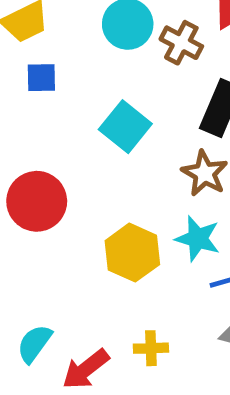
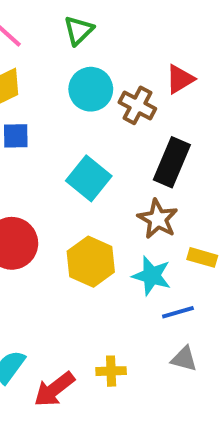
yellow hexagon: (132, 253) -> (91, 262), moved

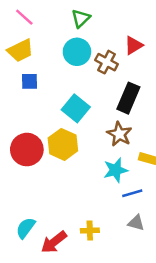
green triangle: (79, 30) -> (81, 18), moved
yellow hexagon: (91, 262) -> (63, 144), moved
cyan star: (152, 276) -> (116, 170), turned -30

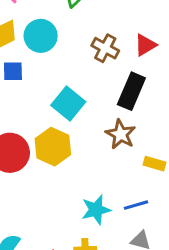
red triangle: (134, 45) -> (145, 45), moved
cyan circle: (77, 52) -> (41, 36), moved
cyan star: (116, 170) -> (96, 210), moved

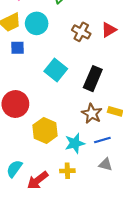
black rectangle: (131, 91) -> (93, 79), moved
brown star: (121, 134) -> (92, 114), moved
yellow hexagon: (53, 147) -> (45, 131), moved

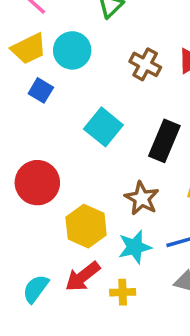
blue square: (18, 48) -> (41, 90), turned 32
brown star: (92, 114) -> (142, 198), moved
red arrow: (38, 180) -> (83, 277), moved

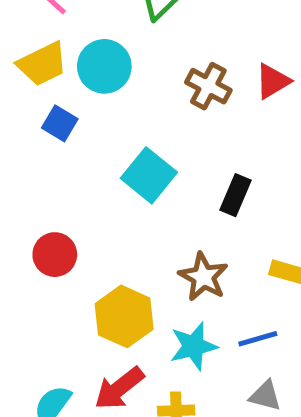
black rectangle: (164, 141) -> (236, 195), size x0.7
red circle: (37, 183) -> (55, 255), size x0.7

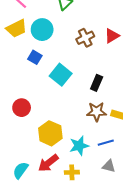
brown cross: (208, 86) -> (85, 38), turned 36
blue square: (60, 123) -> (35, 57), moved
brown star: (203, 277) -> (97, 112), moved, turned -30

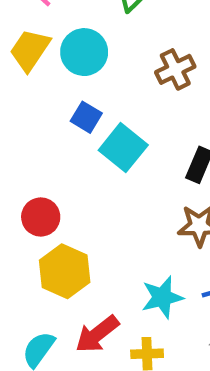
yellow trapezoid: (16, 29) -> (30, 50), turned 150
blue square: (35, 57) -> (86, 117), moved
yellow hexagon: (50, 133) -> (65, 271), moved

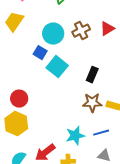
cyan circle: (84, 52) -> (53, 34), moved
yellow hexagon: (65, 271) -> (16, 124), moved

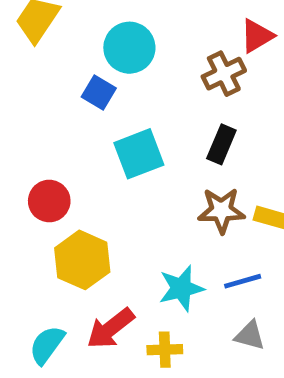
brown cross: (81, 31) -> (224, 74), moved
cyan square: (57, 67) -> (139, 154), moved, turned 30
yellow hexagon: (16, 124) -> (82, 260), moved

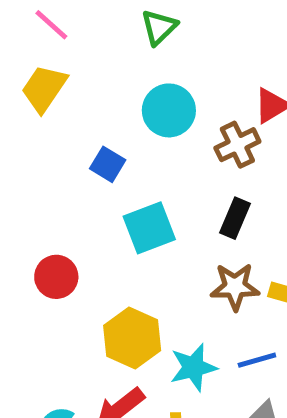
cyan circle: (129, 48) -> (169, 110), moved
yellow hexagon: (82, 260) -> (132, 338), moved

